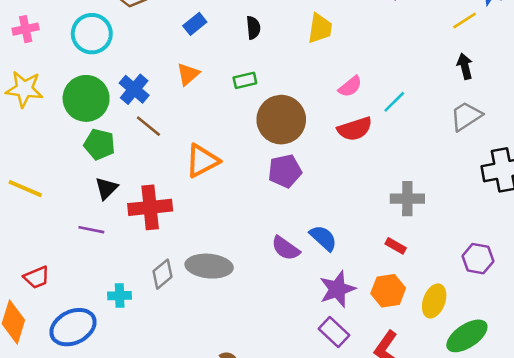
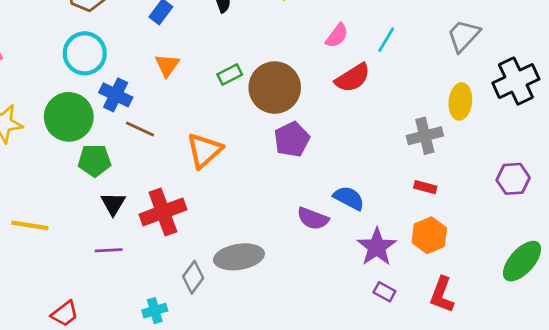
cyan circle: (92, 34) -> (85, 53), moved
green rectangle: (245, 80) -> (230, 74), moved
yellow ellipse: (434, 301) -> (460, 101), moved
purple rectangle: (334, 332) -> (384, 292), size x0.7

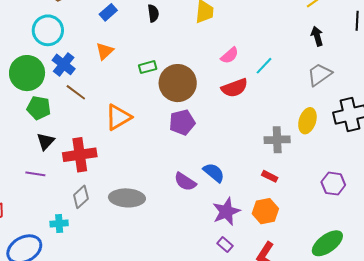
gray diamond: (193, 277) -> (81, 197), moved

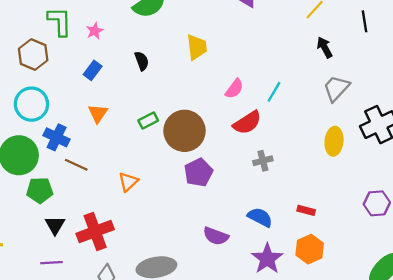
orange triangle: (118, 117) -> (128, 182), size x0.7
gray cross: (277, 140) -> (263, 161), moved, size x0.7
blue semicircle: (214, 173) -> (260, 217), moved

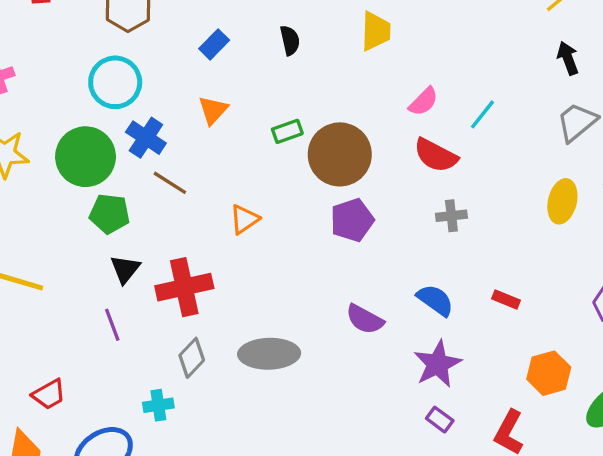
red semicircle: (247, 123) -> (436, 155), turned 52
orange hexagon: (310, 249) -> (549, 373), moved
purple line: (52, 263) -> (112, 325), turned 65

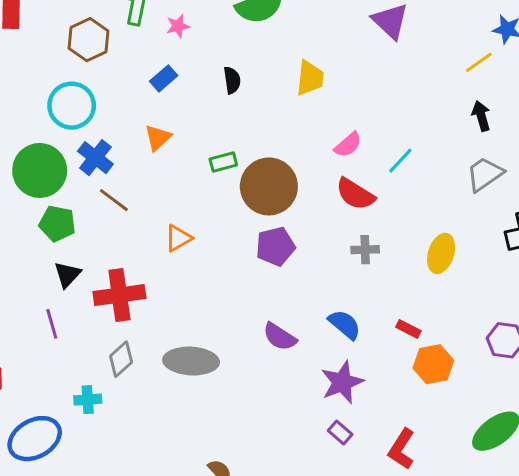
yellow ellipse: (562, 201) -> (441, 253), moved
orange hexagon: (549, 373) -> (433, 364), moved

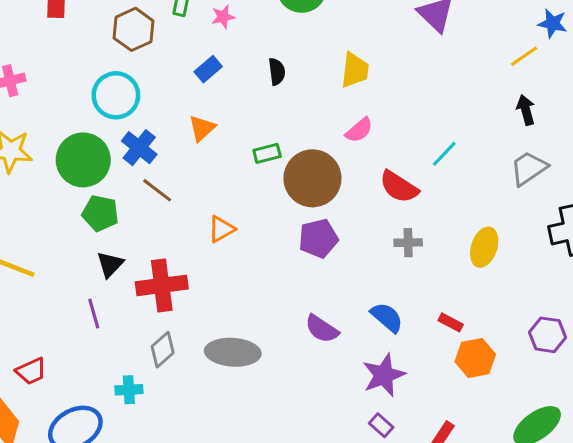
pink semicircle: (348, 145) -> (359, 130), moved

